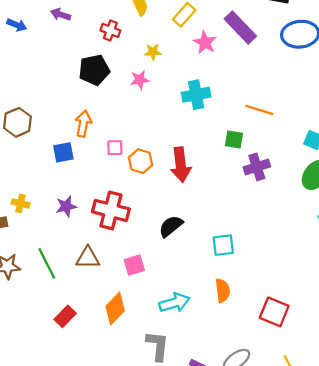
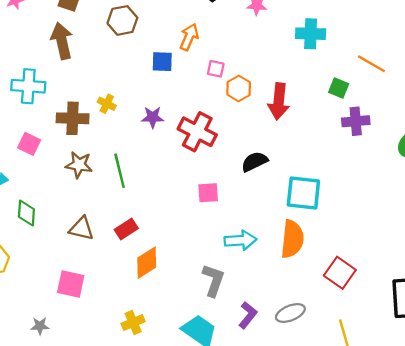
cyan square: (223, 245) -> (303, 193), size x1.5
brown triangle: (88, 258) -> (82, 229), moved
orange semicircle: (223, 291) -> (292, 239), size x1.5
orange diamond: (115, 308) -> (147, 263), moved

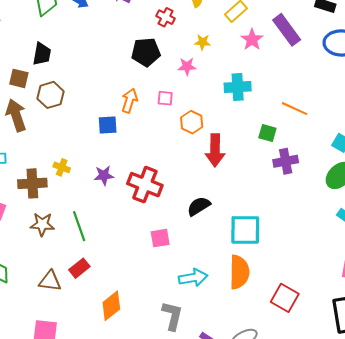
brown hexagon: (122, 20) -> (51, 95), moved
pink square: (216, 69) -> (165, 98), moved
orange hexagon: (239, 88) -> (192, 122), moved
red rectangle: (126, 229) -> (79, 268), moved

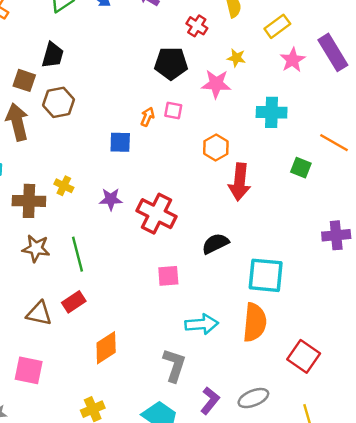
pink star: (187, 66) -> (216, 84), size x1.4
pink square: (165, 98) -> (173, 110), moved
orange arrow: (129, 101) -> (147, 117), size x0.7
purple cross: (286, 161) -> (336, 235), moved

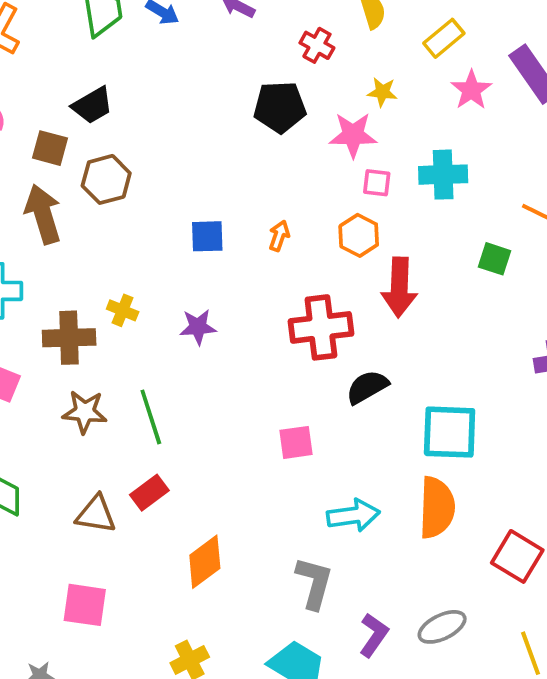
black trapezoid: (53, 55) -> (92, 105), turned 48
pink square: (173, 110) -> (377, 183), moved
orange arrow: (147, 117) -> (279, 236), moved
red cross: (156, 214) -> (321, 327), moved, turned -30

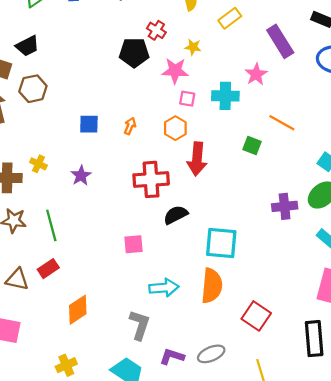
red cross: (317, 45) -> (156, 30), moved
pink star: (471, 90) -> (256, 74), moved
purple star: (198, 327) -> (81, 176), turned -30
purple L-shape: (374, 635) -> (172, 357), turned -110

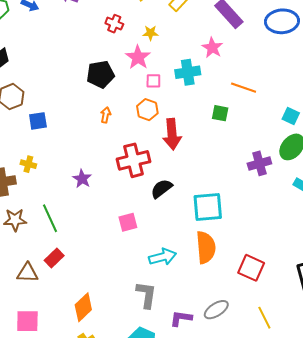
black pentagon: (134, 53) -> (100, 74), moved
pink star: (175, 71) -> (138, 57), turned -30
blue square: (89, 124) -> (38, 121), moved
purple star: (81, 176) -> (82, 179), moved
orange diamond: (78, 310) -> (83, 307), moved

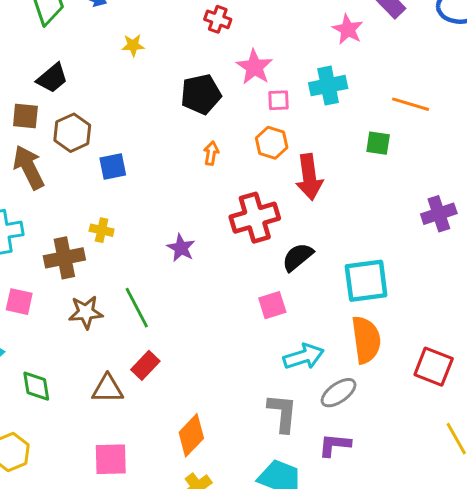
yellow star: (150, 33) -> (133, 45), moved
pink star: (212, 48) -> (348, 29), moved
pink square: (128, 222) -> (272, 305), moved
gray ellipse: (216, 310) -> (339, 393), moved

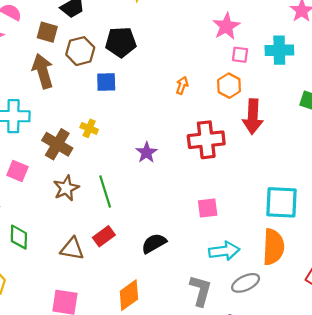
black pentagon: (201, 94) -> (121, 42), moved
black semicircle: (298, 257) -> (154, 243), moved
brown cross: (64, 258) -> (57, 144), turned 32
brown star: (86, 312) -> (66, 188), turned -30

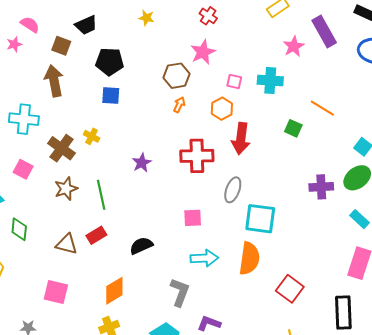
pink star: (226, 26) -> (203, 52), moved
black pentagon: (121, 42) -> (110, 62), moved
brown hexagon: (80, 51) -> (177, 76), moved
gray ellipse: (246, 283) -> (233, 190), moved, turned -50

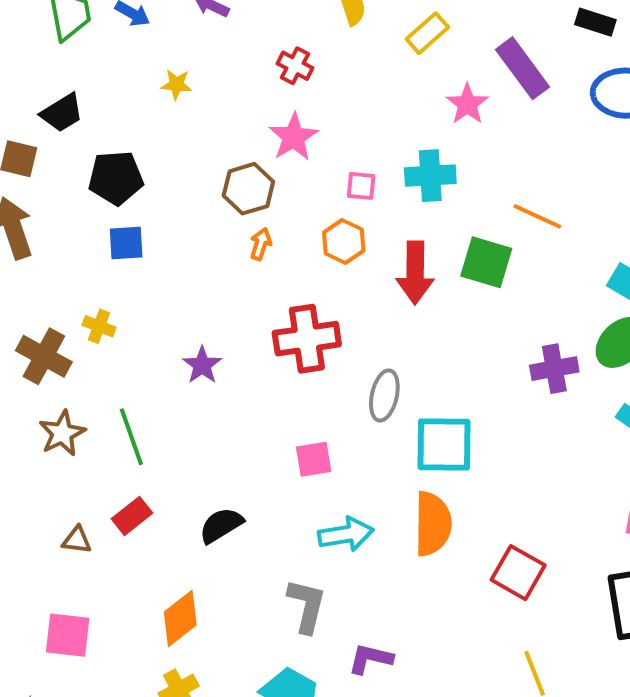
green square: (293, 128) -> (486, 262), size x1.5
red arrow: (241, 139) -> (415, 273), moved
brown triangle: (67, 244) -> (77, 540), size x0.7

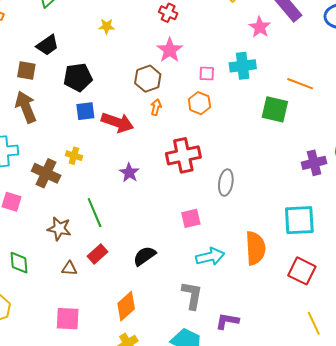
red arrow: (415, 273) -> (117, 122), moved, turned -68
brown star: (62, 433) -> (59, 229), moved, turned -30
cyan square: (444, 445) -> (299, 220), moved

